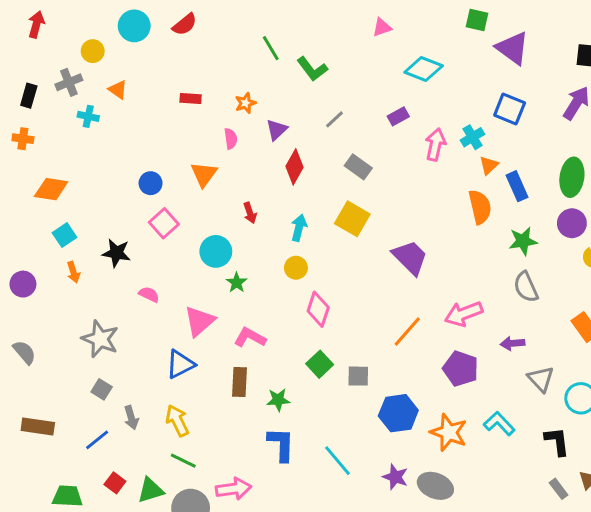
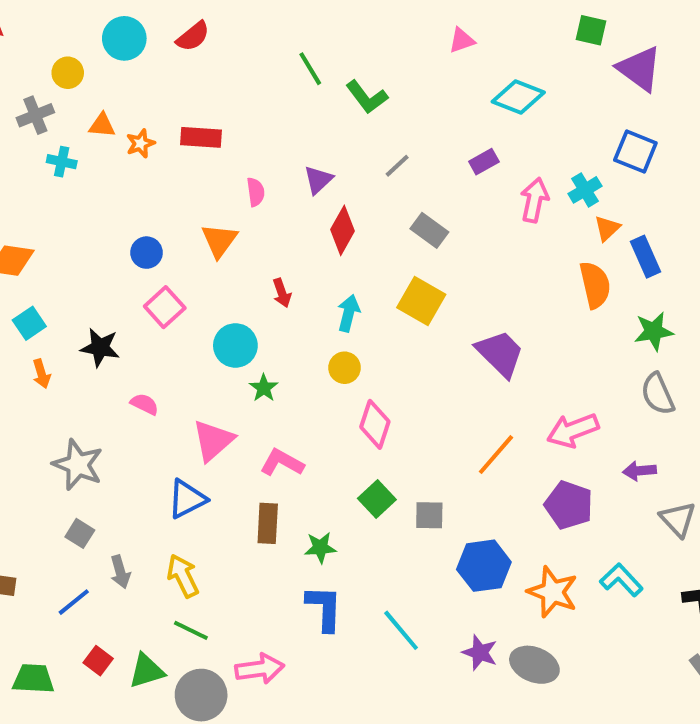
orange triangle: (118, 90) -> (102, 125), turned -30
red rectangle: (191, 99) -> (201, 137), size x1.4
orange star: (245, 103) -> (140, 143), moved

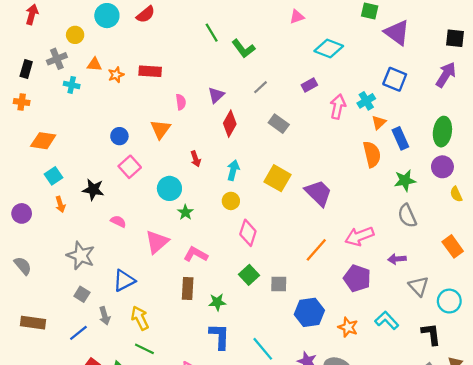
yellow square: (421, 301) -> (278, 178), moved
blue triangle: (187, 499) -> (124, 281), moved
orange star: (553, 592) -> (348, 327), size x0.7

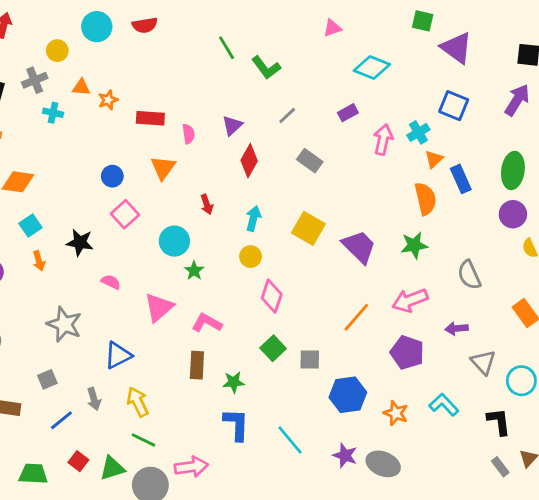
red semicircle: (146, 14) -> (145, 25), turned 30
red rectangle: (150, 71) -> (150, 118), moved
green star: (405, 180) -> (414, 245), moved
gray square: (82, 294) -> (47, 379), moved, turned 35

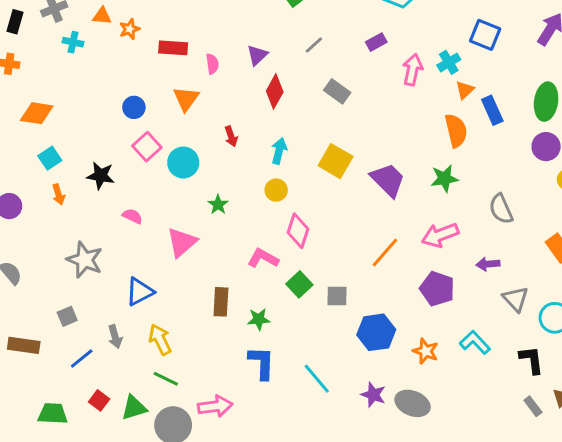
cyan circle: (174, 241) -> (183, 163), moved
pink L-shape: (207, 323) -> (263, 258), moved

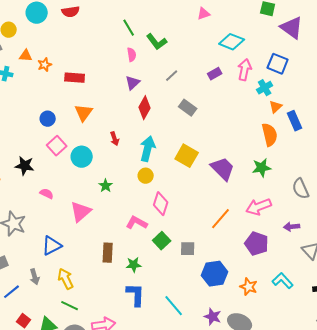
blue square: (485, 35) -> (278, 64), moved
pink semicircle: (212, 64) -> (132, 55), moved
pink arrow: (413, 70) -> (245, 70), moved
cyan arrow: (279, 151) -> (148, 149), size x1.4

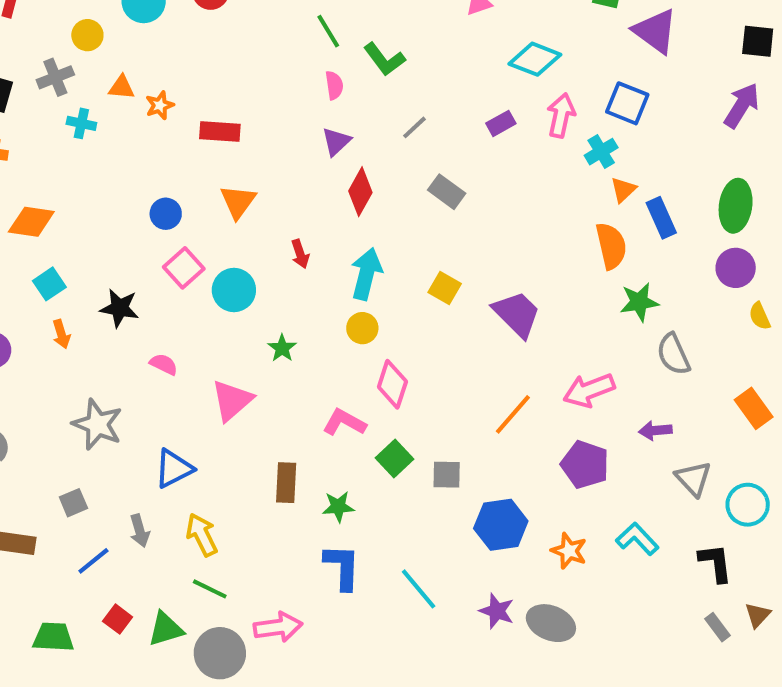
yellow square: (187, 156) -> (445, 288), size x0.7
green star: (262, 168) -> (639, 302), moved

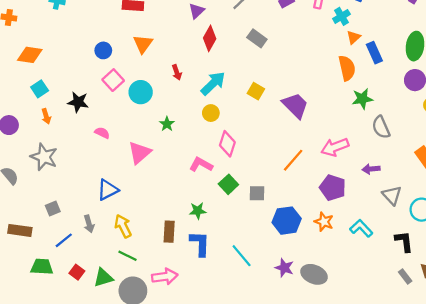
cyan arrow: (366, 274) -> (213, 83), turned 32
gray star: (97, 424) -> (44, 157), moved
brown rectangle: (286, 483) -> (169, 232), moved
orange star: (569, 551) -> (324, 222), moved
green trapezoid: (53, 637) -> (42, 267), moved

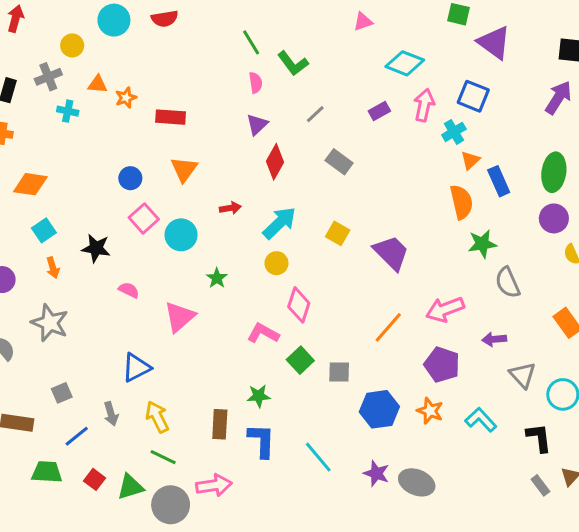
red arrow: (177, 72) -> (230, 208), turned -80

